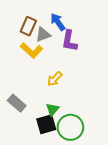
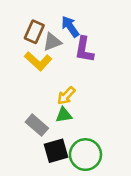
gray rectangle: (17, 103) -> (37, 125), moved
green triangle: (53, 109) -> (64, 115), moved, turned 40

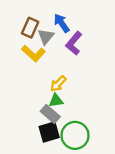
gray triangle: (52, 42) -> (46, 37), turned -30
purple L-shape: (84, 50) -> (74, 43), turned 30
gray rectangle: (37, 125) -> (50, 114), moved

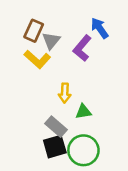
blue arrow: (62, 23) -> (100, 28), moved
yellow arrow: (58, 84) -> (65, 93), turned -42
green triangle: (56, 101) -> (83, 112), moved

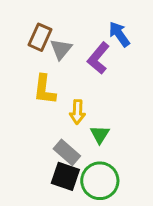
yellow L-shape: (37, 59) -> (44, 90), moved, turned 55
green triangle: (83, 112) -> (100, 134), turned -49
black square: (55, 147) -> (65, 176), turned 35

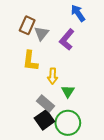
blue arrow: (119, 34) -> (78, 13), moved
black square: (65, 176) -> (44, 120), turned 36

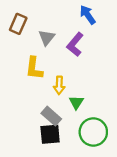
brown rectangle: (27, 25) -> (18, 24), moved
black square: (44, 120) -> (50, 134), turned 30
green circle: (68, 123) -> (93, 132), moved

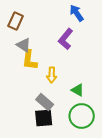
gray triangle: (47, 38) -> (24, 45), moved, turned -35
green triangle: (76, 102) -> (78, 90), moved, turned -32

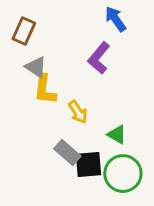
yellow arrow: (52, 75) -> (78, 112), turned -35
black square: (44, 118) -> (88, 165), moved

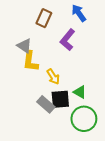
brown rectangle: (24, 31) -> (44, 18), moved
black square: (88, 165) -> (60, 99), moved

